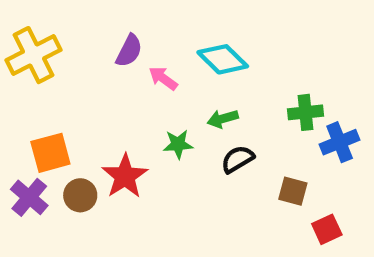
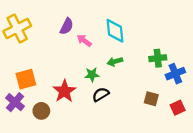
cyan diamond: (223, 59) -> (115, 31), turned 40
black semicircle: (238, 159) -> (101, 94), moved
brown circle: (80, 195) -> (41, 111), moved
red square: (327, 229) -> (178, 108), moved

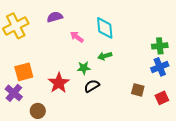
purple semicircle: (67, 26) -> (55, 17), moved, turned -133
green cross: (158, 58) -> (160, 46), moved
brown circle: (41, 111) -> (38, 111), moved

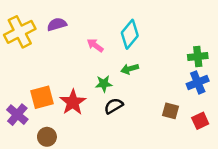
purple semicircle: (55, 17) -> (57, 24), moved
cyan diamond: (105, 28) -> (130, 34), turned 45
orange square: (24, 72) -> (42, 97), moved

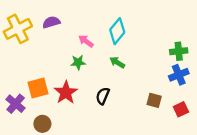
green arrow: (130, 69) -> (117, 62), turned 48
green star: (104, 84) -> (78, 62), moved
black semicircle: (114, 106) -> (103, 96), turned -36

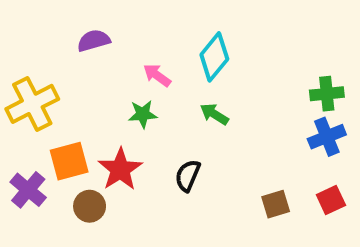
yellow cross: (18, 29) -> (32, 104), moved
brown square: (154, 100) -> (276, 204), moved, turned -32
brown circle: (42, 124) -> (90, 206), moved

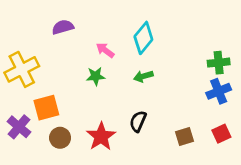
green arrow: (214, 114) -> (143, 76), turned -48
red star: (120, 169) -> (101, 136), moved
black semicircle: (188, 176) -> (138, 121), moved

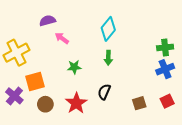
pink arrow: (105, 50) -> (62, 38), moved
green star: (96, 76) -> (74, 67), moved
green arrow: (143, 76) -> (108, 58), turned -72

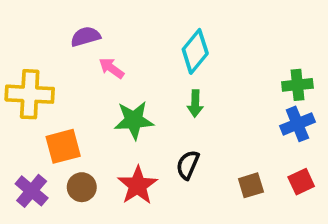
yellow cross: (16, 53) -> (30, 94), turned 30
green star: (74, 67) -> (134, 120), size x1.5
purple cross: (14, 96) -> (32, 191), moved

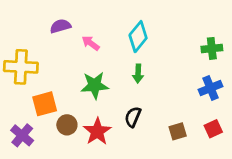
pink arrow: (112, 68) -> (91, 43), moved
green cross: (297, 85) -> (212, 48), moved
brown circle: (82, 187) -> (67, 125), moved

